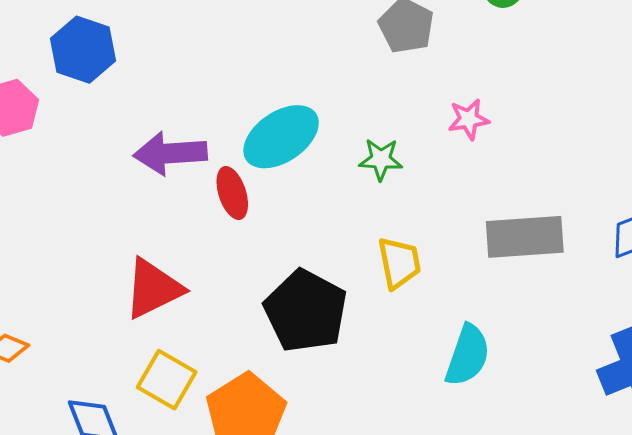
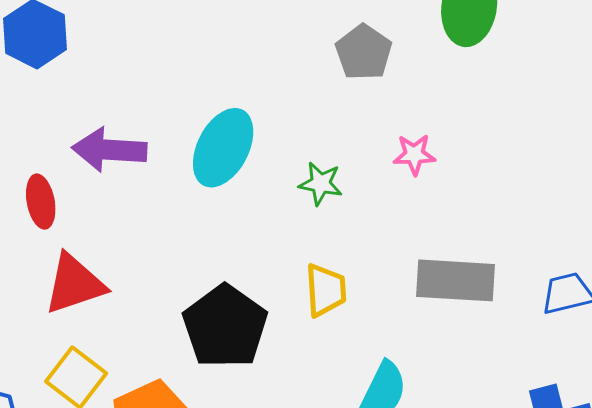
cyan ellipse: (281, 137) -> (223, 148), turned -36
red ellipse: (232, 193) -> (41, 202), moved

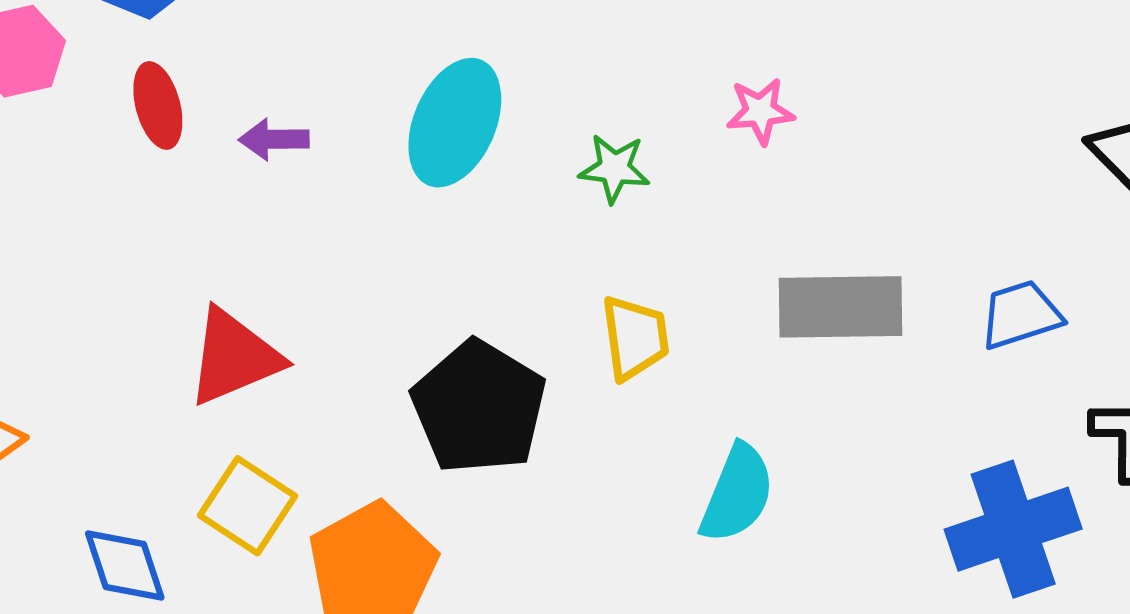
purple arrow: (109, 150) -> (274, 139), size x0.6
red ellipse: (41, 202) -> (158, 105), moved

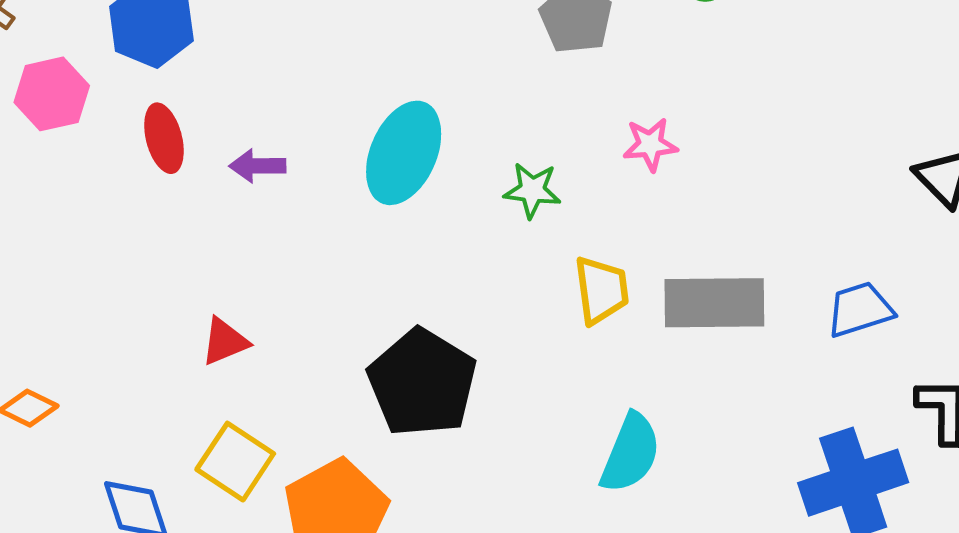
yellow trapezoid: (635, 338) -> (601, 290), moved
red triangle: (234, 357) -> (225, 342), size x0.6

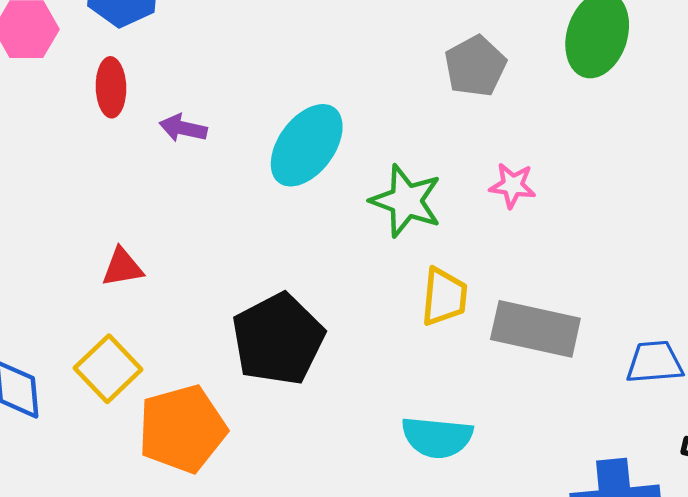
green star: (532, 190) -> (406, 201), size x1.5
cyan semicircle: (630, 453) -> (437, 437), turned 60

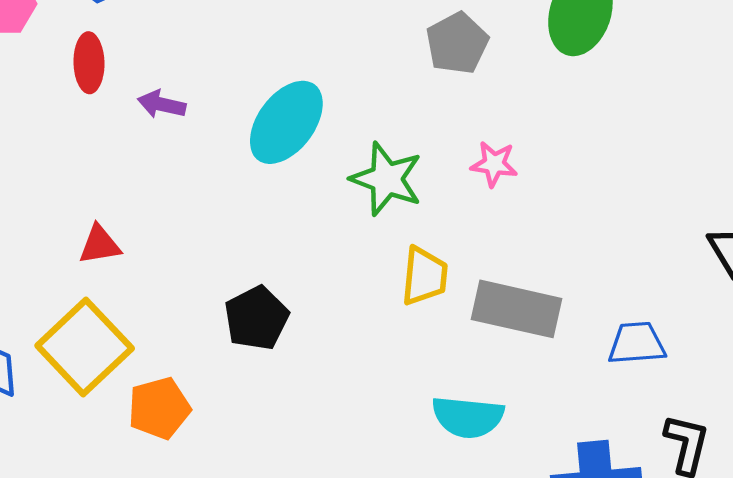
black pentagon: (278, 339) -> (256, 318), size x0.7
yellow square: (108, 369) -> (85, 347), size x1.4
orange pentagon: (182, 429) -> (159, 408), size x0.7
cyan semicircle: (437, 437) -> (468, 417), moved

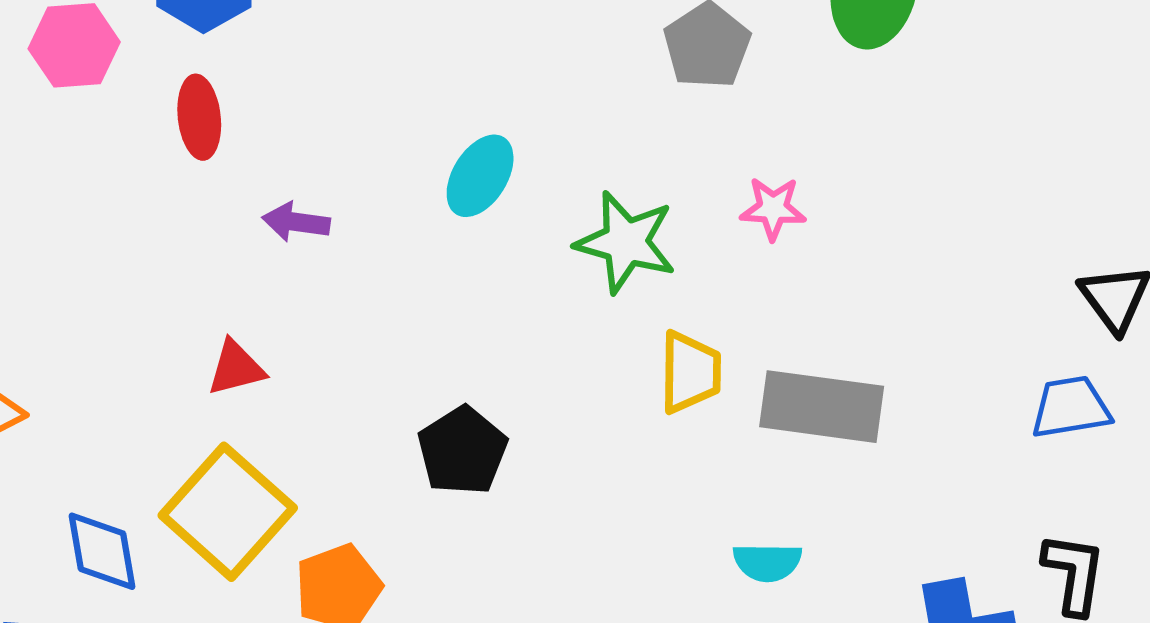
purple arrow: (162, 104) -> (296, 222), moved
cyan ellipse: (286, 122) -> (480, 176), size x0.7
blue trapezoid: (637, 343) -> (1071, 407), moved
cyan semicircle: (468, 417) -> (767, 562), size x0.7

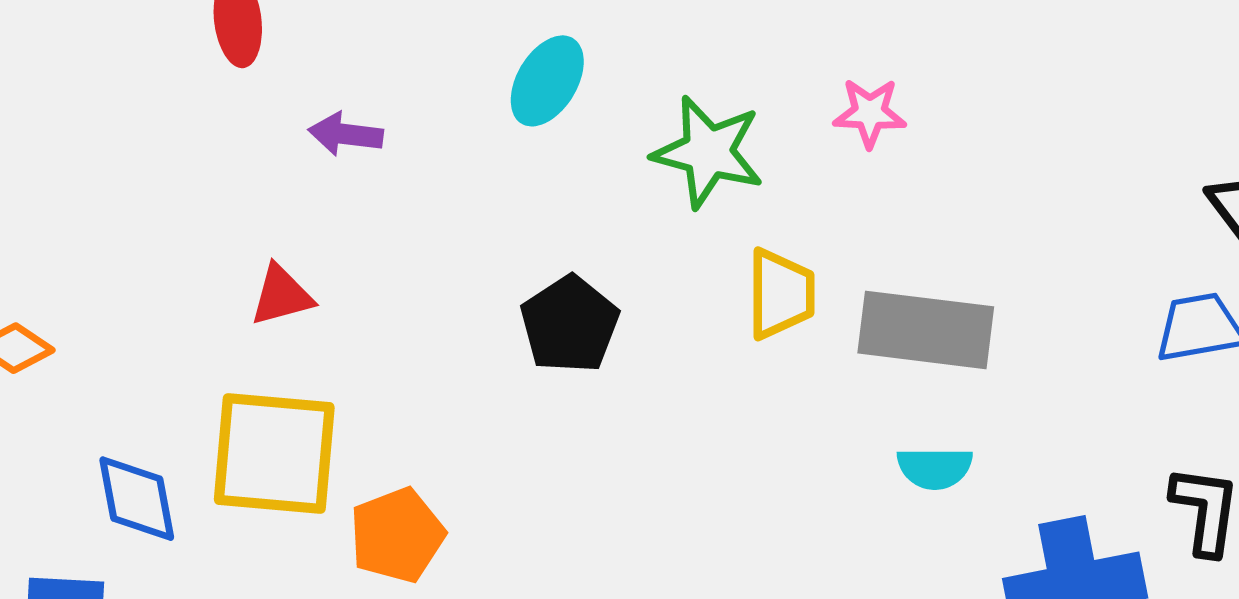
black pentagon: (462, 451) -> (570, 324), moved
yellow square: (228, 512) -> (274, 454), turned -36
cyan semicircle: (767, 562) -> (935, 468), moved

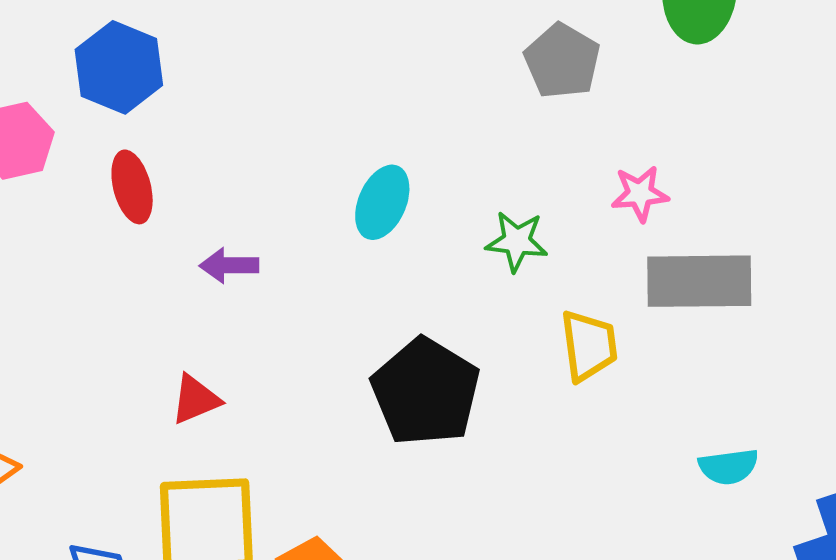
green star: (708, 152) -> (517, 241), size x0.7
black pentagon: (570, 324) -> (426, 392), size x1.4
gray rectangle: (926, 330) -> (699, 281), moved

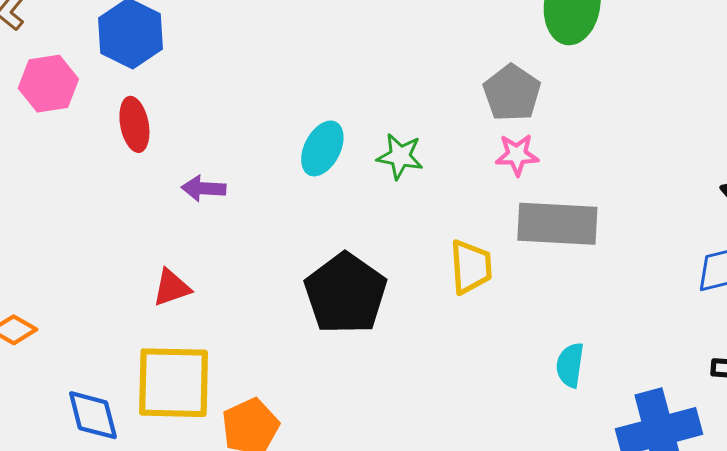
gray pentagon: (562, 61) -> (512, 93), moved
green star: (517, 241) -> (400, 156), moved
cyan semicircle: (728, 467) -> (570, 365), turned 102

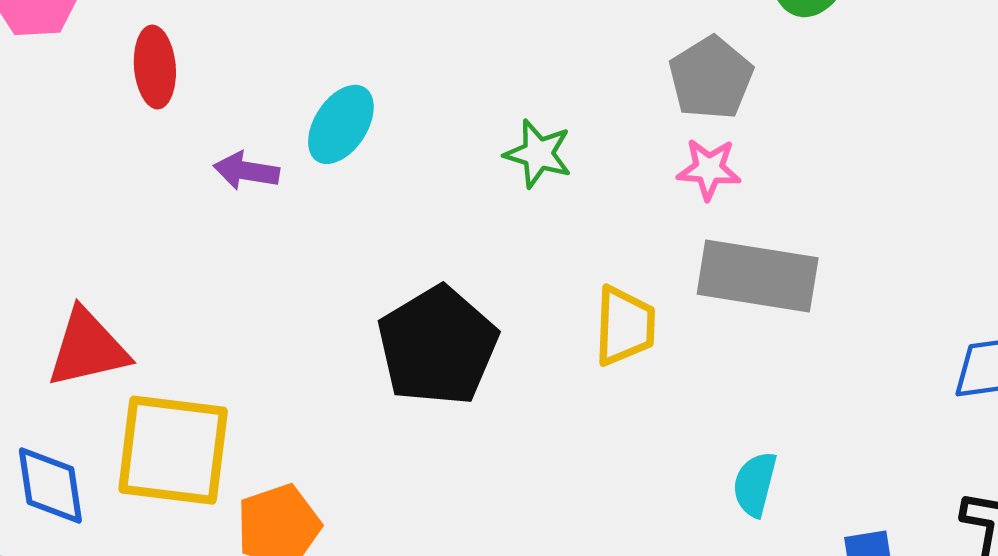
cyan ellipse: (322, 148) -> (341, 124), moved
red triangle: (172, 288) -> (88, 348), moved, size x1.5

